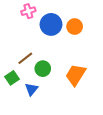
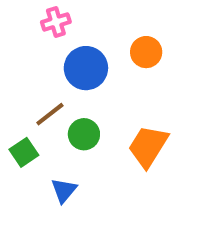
blue circle: (51, 24) -> (86, 68), moved
blue triangle: (31, 89) -> (64, 190), moved

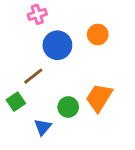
green circle: (84, 134) -> (68, 107), moved

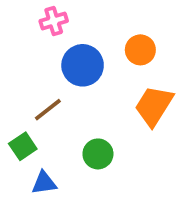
orange trapezoid: (99, 98) -> (154, 106), moved
blue triangle: (43, 127) -> (44, 183), moved, turned 42

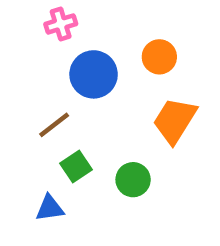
green square: (23, 146) -> (76, 167), moved
green circle: (98, 154) -> (133, 180), moved

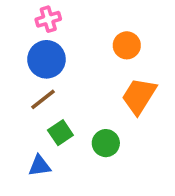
blue circle: (94, 74) -> (46, 59), moved

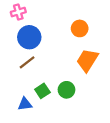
pink cross: (48, 19) -> (18, 12), moved
green square: (60, 133) -> (42, 91), moved

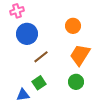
brown line: (27, 62) -> (41, 57), moved
green circle: (66, 90) -> (76, 82), moved

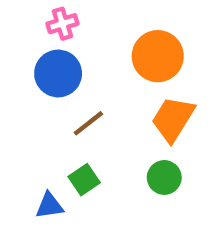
pink cross: (17, 11) -> (62, 24), moved
orange circle: (73, 26) -> (158, 56), size x1.5

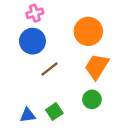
green square: (84, 180) -> (54, 111), moved

